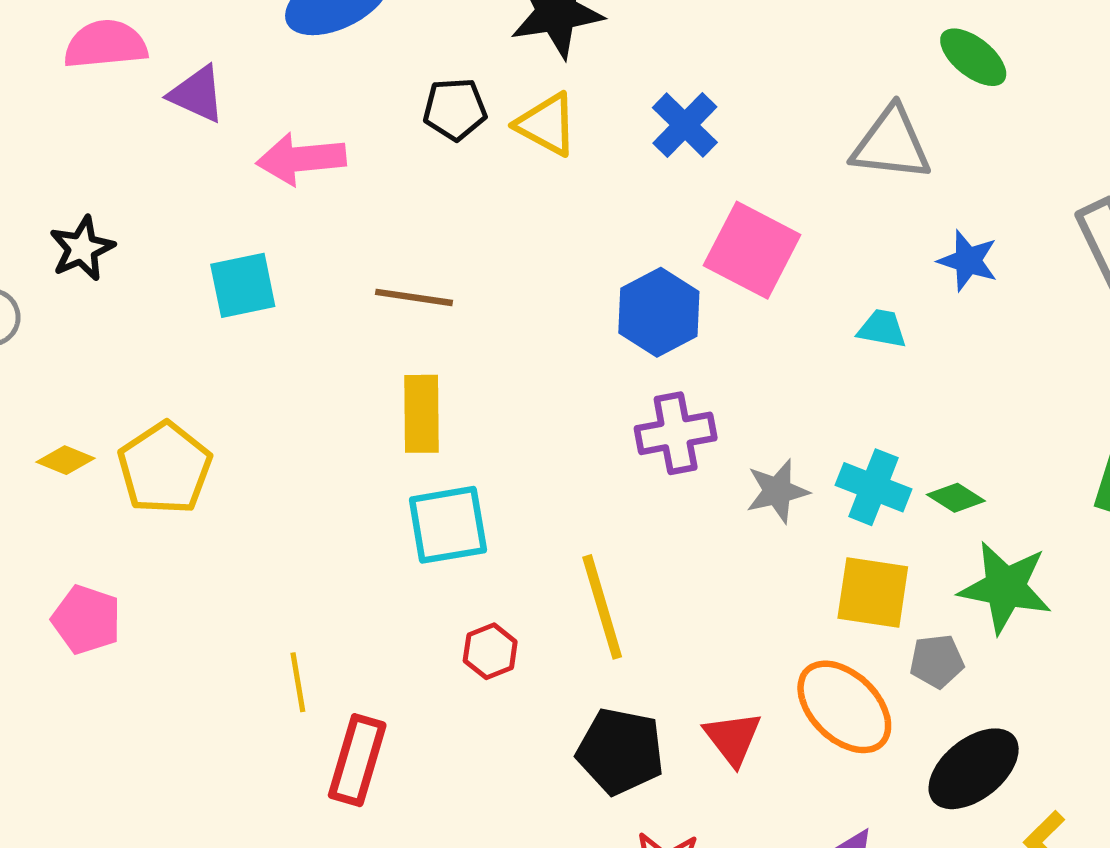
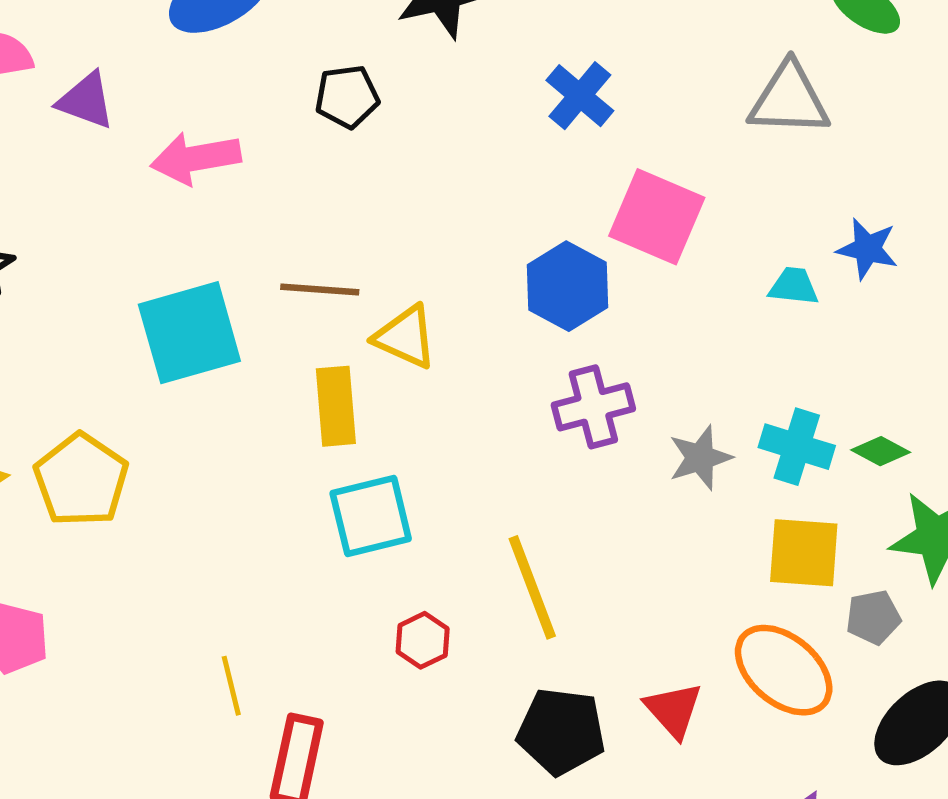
yellow triangle: (547, 124) -> (405, 337), moved
blue star: (968, 261) -> (867, 249), moved
cyan square: (243, 285) -> (189, 333), moved, size x1.5

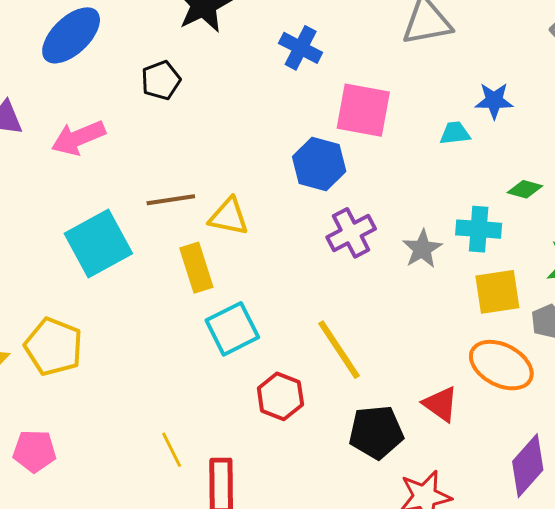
green diamond: (881, 451) -> (525, 189), moved
red hexagon: (423, 640) -> (280, 396), size x1.4

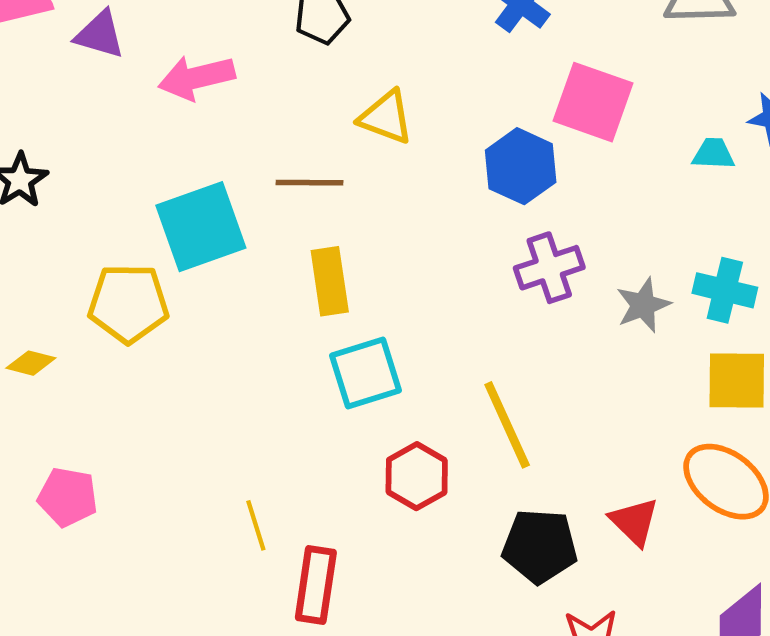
yellow triangle: (229, 217) -> (386, 117), moved
yellow pentagon: (54, 347) -> (128, 303), moved, turned -30

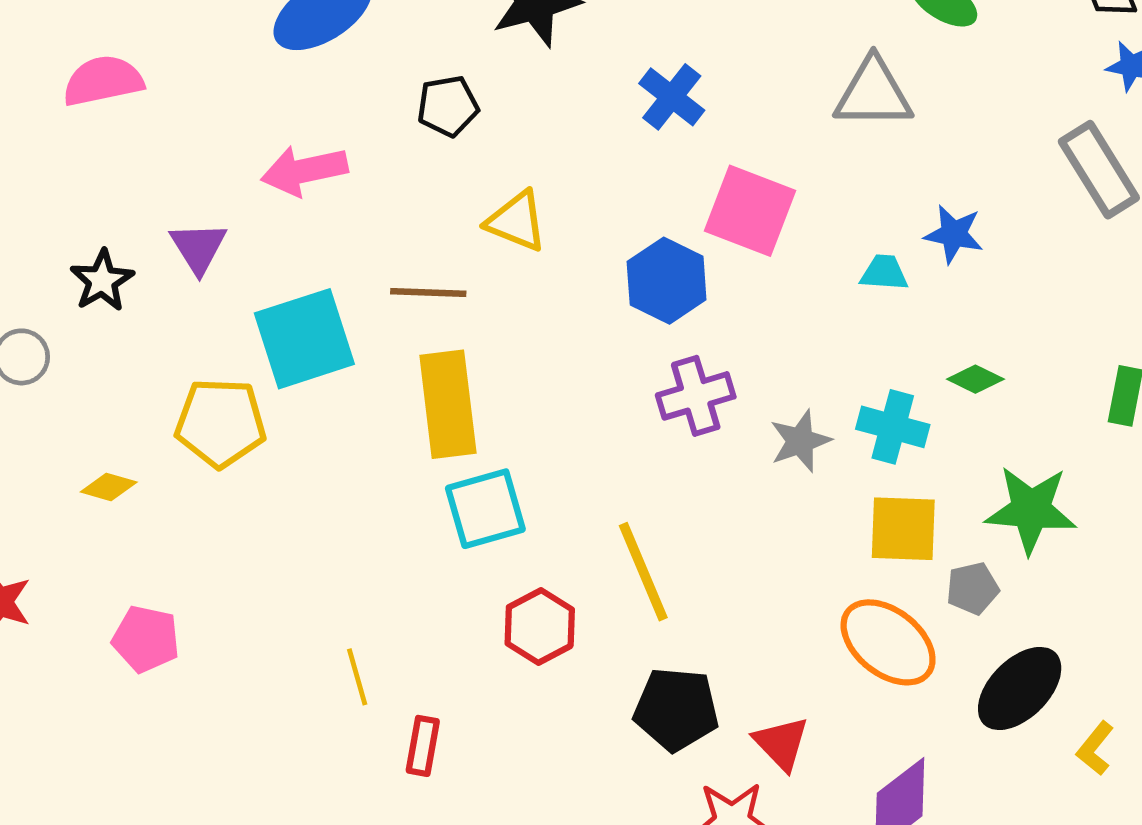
purple triangle: (100, 35) -> (198, 248), moved, turned 40
yellow rectangle: (330, 281) -> (448, 404), size x1.4
red triangle: (634, 522) -> (781, 743), moved
red rectangle: (316, 585) -> (423, 746), size x0.7

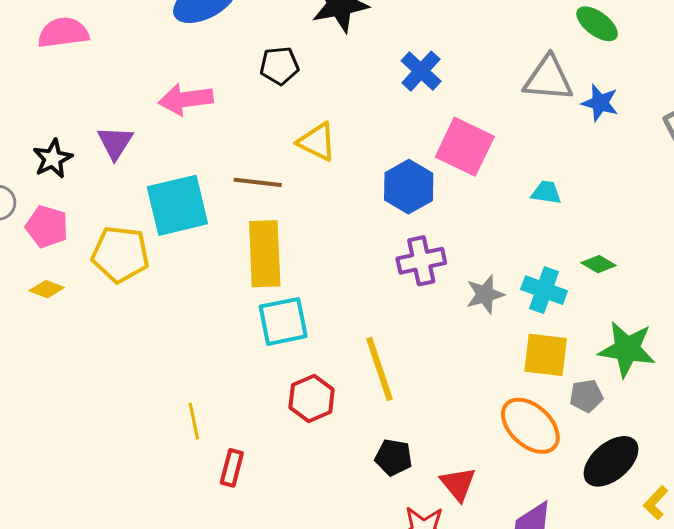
blue star: (954, 234) -> (600, 103), moved
pink pentagon: (146, 639) -> (47, 227), moved
black pentagon: (676, 709) -> (394, 457), size x0.7

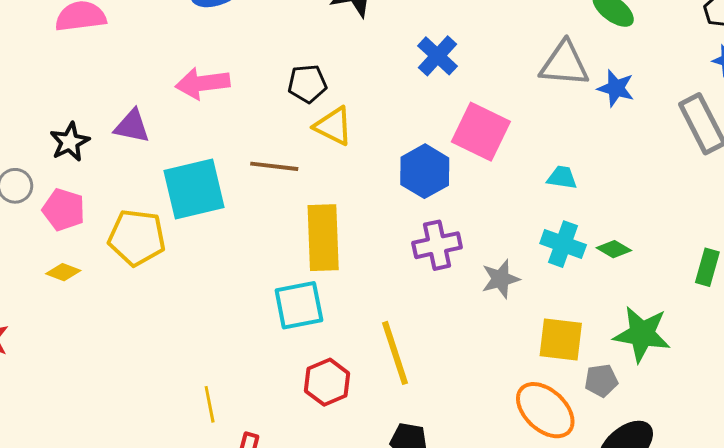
black pentagon: (279, 66) -> (307, 84), moved
purple triangle: (115, 143) -> (132, 126), turned -51
yellow rectangle: (265, 254) -> (323, 238), moved
cyan cross: (544, 290) -> (563, 244), moved

